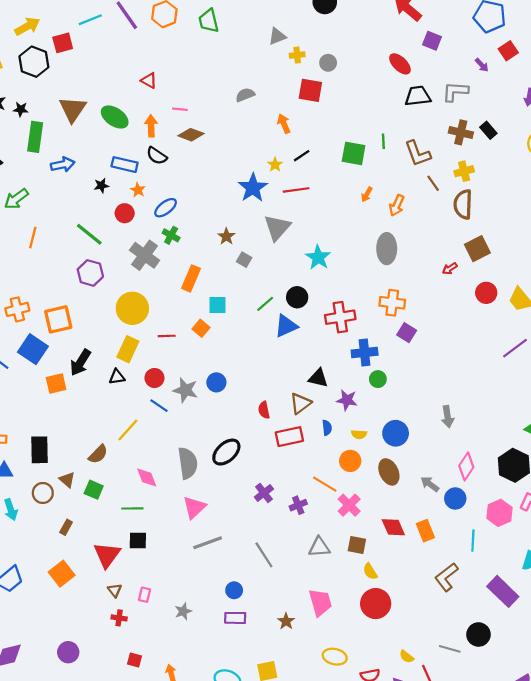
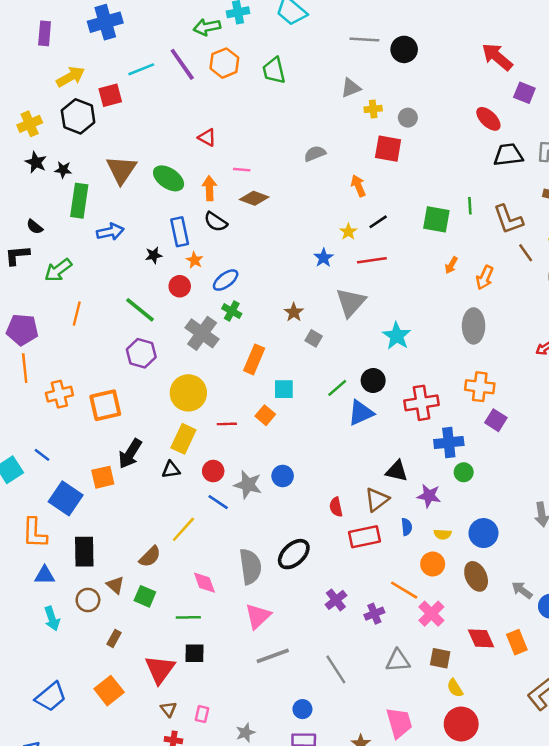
blue rectangle: (125, 165) -> (180, 232), turned 65
blue star: (253, 188) -> (324, 258), size x0.6
blue square: (33, 349) -> (66, 498), moved

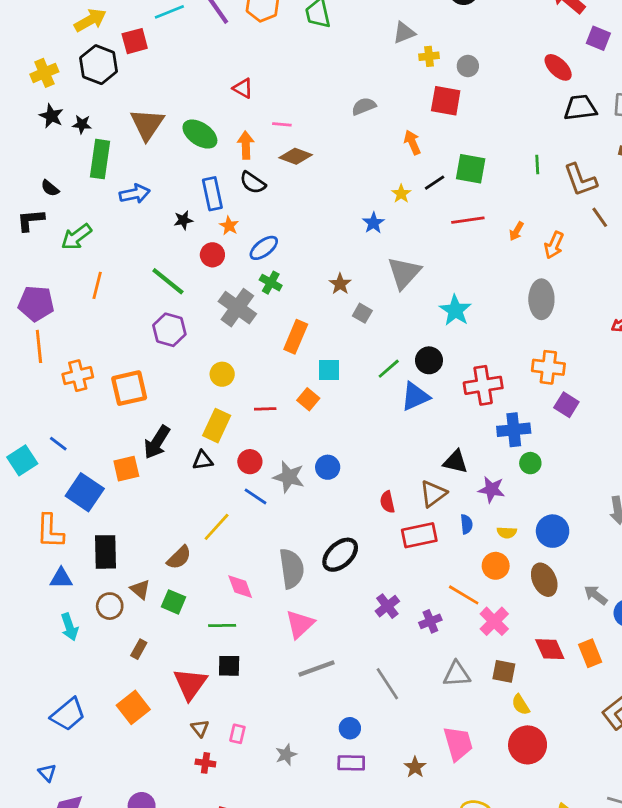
green square: (436, 219) -> (471, 169), moved
red line: (372, 260) -> (468, 220), moved
yellow circle: (188, 393) -> (222, 374), size x0.6

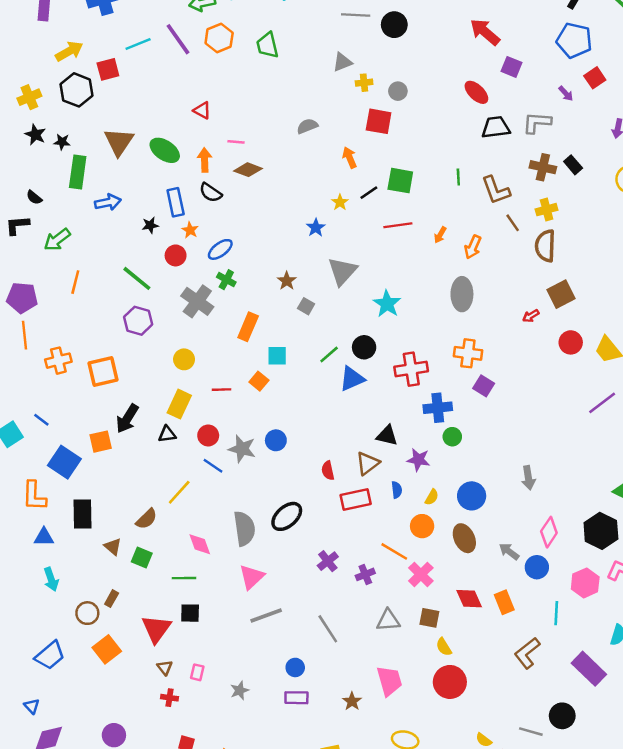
yellow semicircle: (507, 532) -> (432, 497), turned -63
brown circle: (110, 606) -> (87, 613), moved

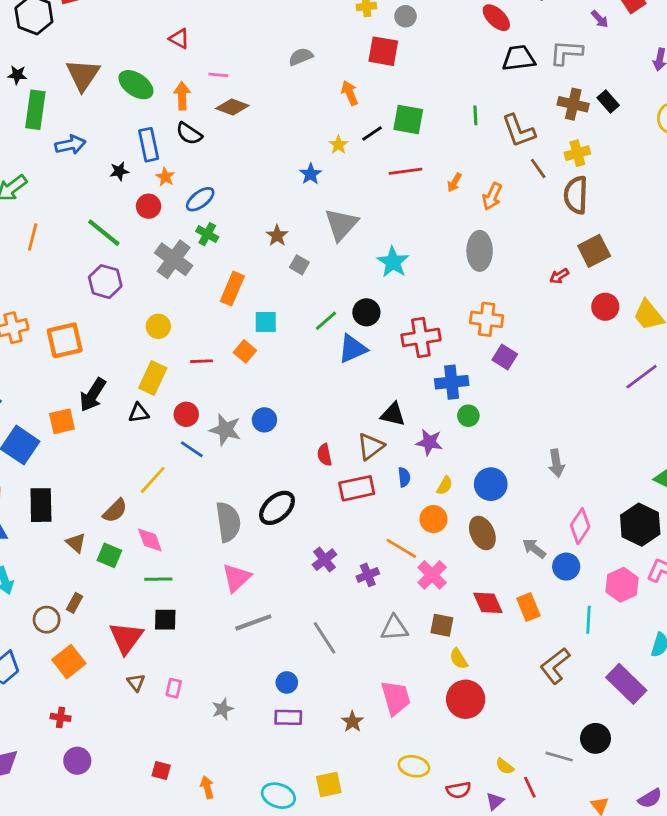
pink diamond: (200, 544) -> (150, 540), moved
red cross: (170, 698) -> (61, 717), moved

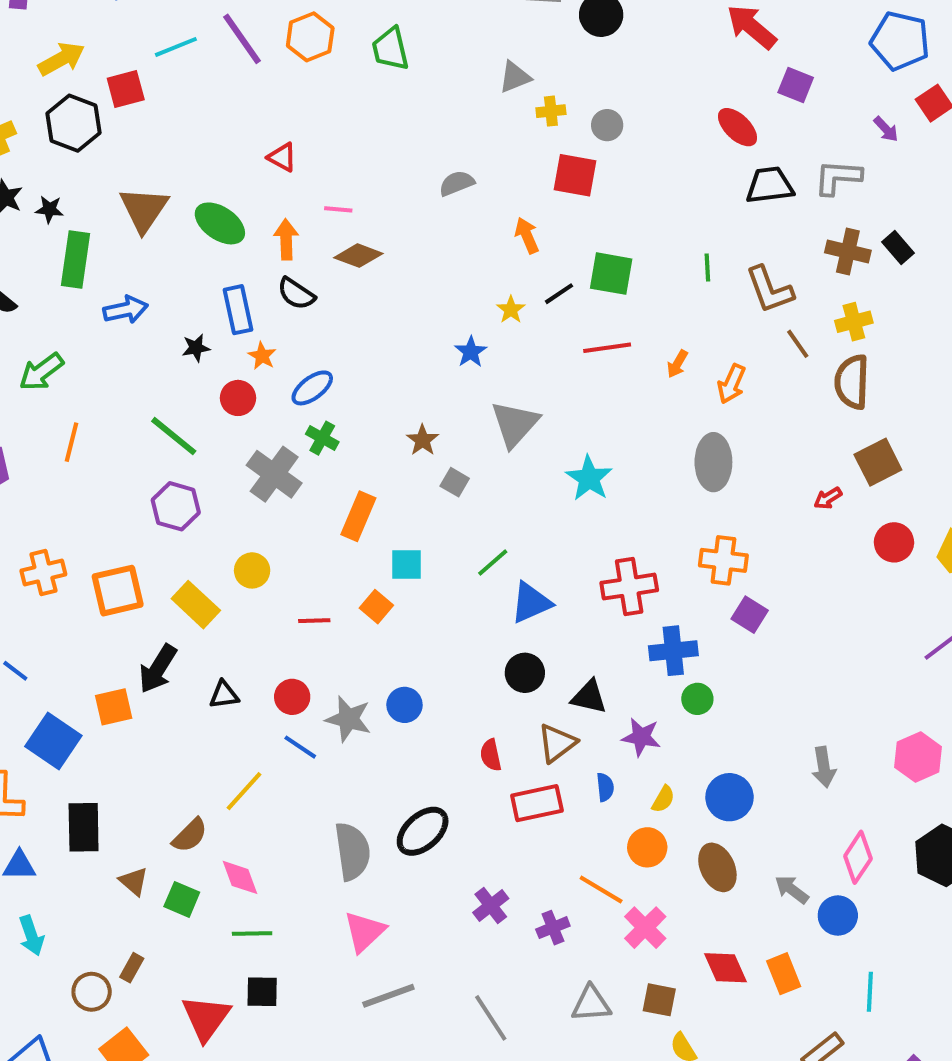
black circle: (366, 312) -> (525, 673), moved
yellow rectangle: (153, 378) -> (196, 605), moved, turned -72
pink hexagon: (622, 585) -> (918, 757), moved

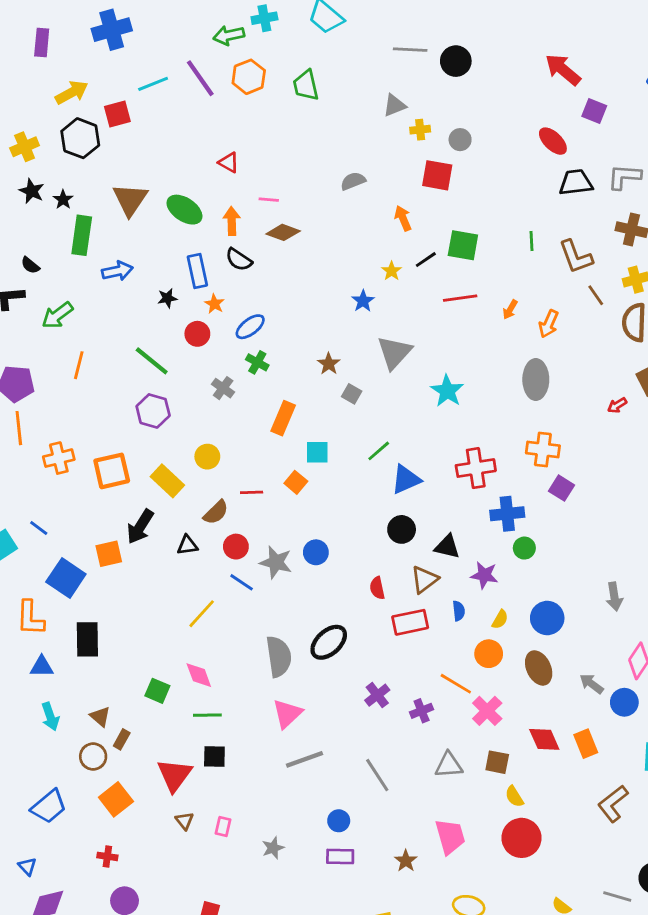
black star: (49, 209) -> (63, 200), turned 30
gray cross: (274, 474) -> (223, 388), size x0.6
brown semicircle: (190, 835) -> (216, 512), moved
brown triangle: (134, 881) -> (100, 717), moved

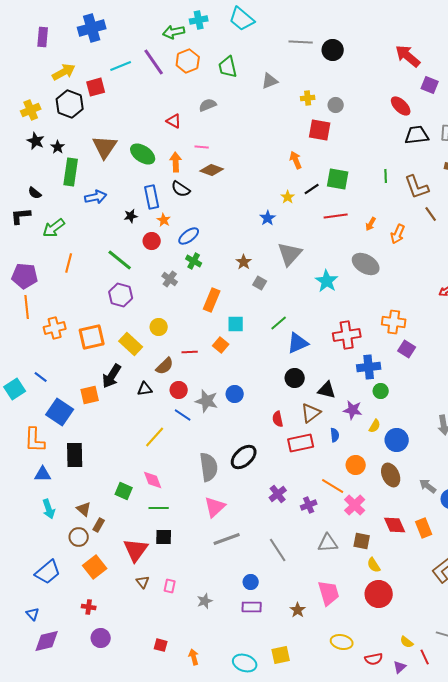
gray triangle: (394, 105) -> (270, 81), moved
gray semicircle: (353, 181) -> (208, 105), moved
gray ellipse: (536, 380) -> (366, 264), moved, turned -60
yellow semicircle: (500, 619) -> (375, 426), moved

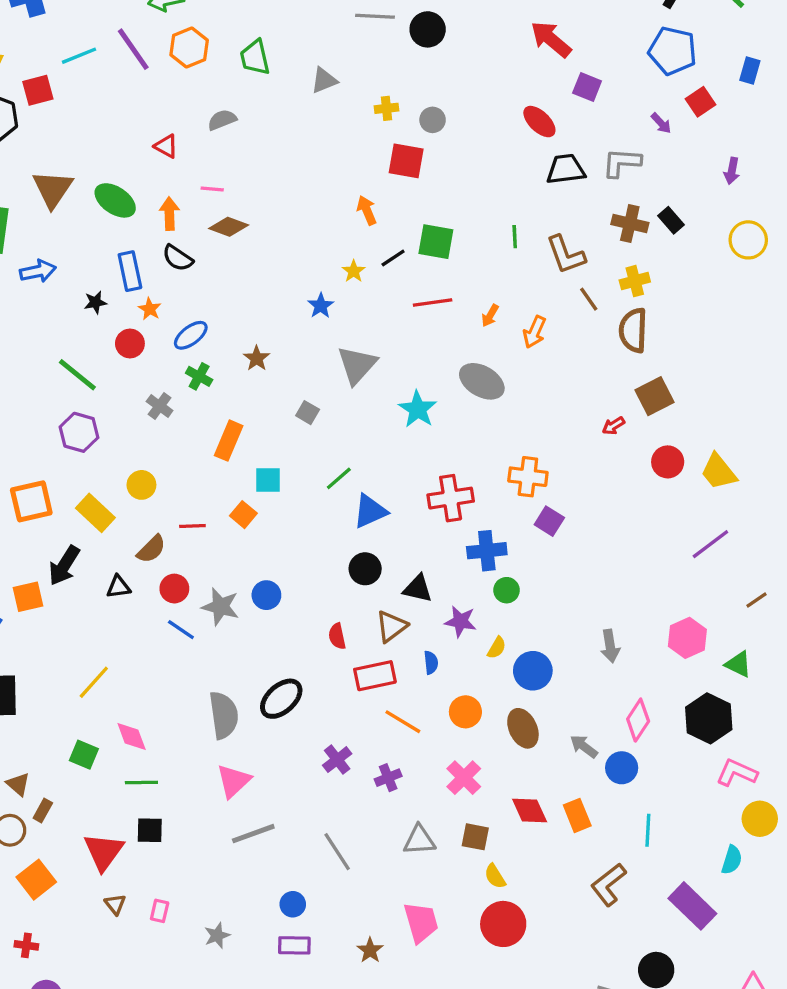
brown star: (244, 262) -> (257, 358), moved
yellow line: (155, 437) -> (94, 682), moved
orange line: (333, 486) -> (403, 722), moved

